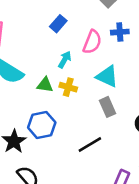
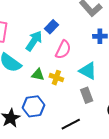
pink semicircle: (92, 42) -> (63, 50), moved
cyan arrow: (65, 60) -> (34, 41), moved, size x1.5

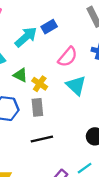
pink semicircle: (63, 50) -> (68, 57), moved
gray rectangle: (87, 95) -> (37, 107), moved

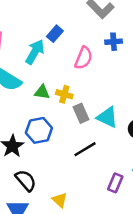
cyan triangle: (76, 86) -> (107, 117), moved
gray rectangle: (37, 107) -> (81, 113), moved

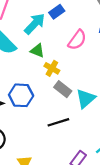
green triangle: (42, 92) -> (37, 51), moved
gray rectangle: (81, 113) -> (63, 89), turned -42
cyan triangle: (107, 117) -> (86, 98), turned 40

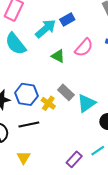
green triangle: (37, 51) -> (58, 56), moved
yellow cross: (52, 68) -> (48, 103), moved
black line: (58, 122) -> (29, 124), moved

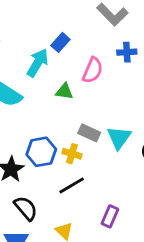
black line: (29, 124) -> (72, 185), moved
purple rectangle: (74, 159) -> (110, 216), moved

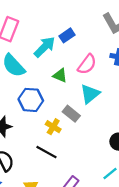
cyan triangle: (119, 138) -> (90, 94), moved
blue hexagon: (41, 152) -> (31, 100), moved
black line: (72, 185) -> (46, 152), turned 45

